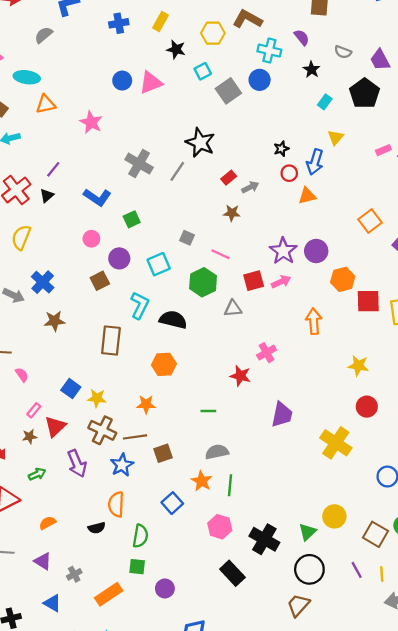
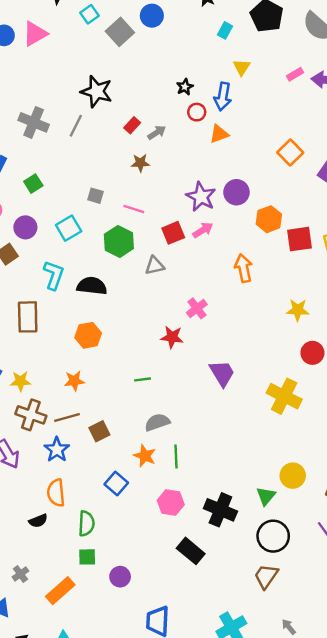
purple trapezoid: (282, 415) -> (222, 373), turned -36

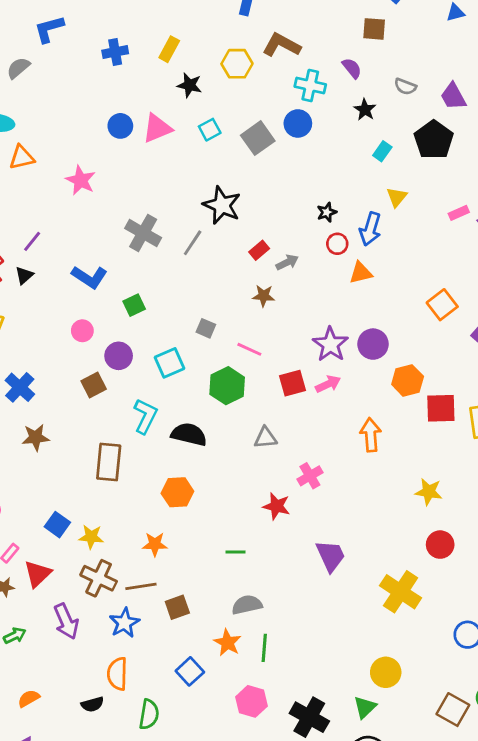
cyan square: (89, 14) -> (210, 130), moved
gray triangle: (155, 266) -> (266, 438), moved
yellow circle: (293, 476) -> (386, 672), moved

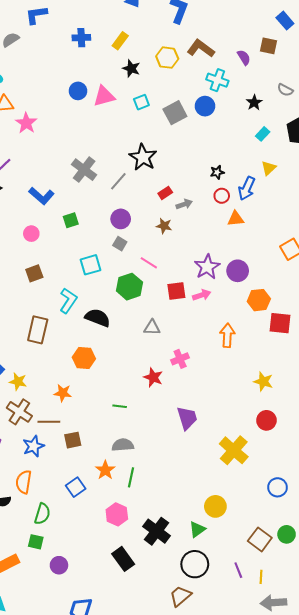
purple semicircle: (352, 68) -> (244, 57), moved
pink star: (81, 180) -> (26, 123), moved
purple circle: (119, 356) -> (121, 219), moved

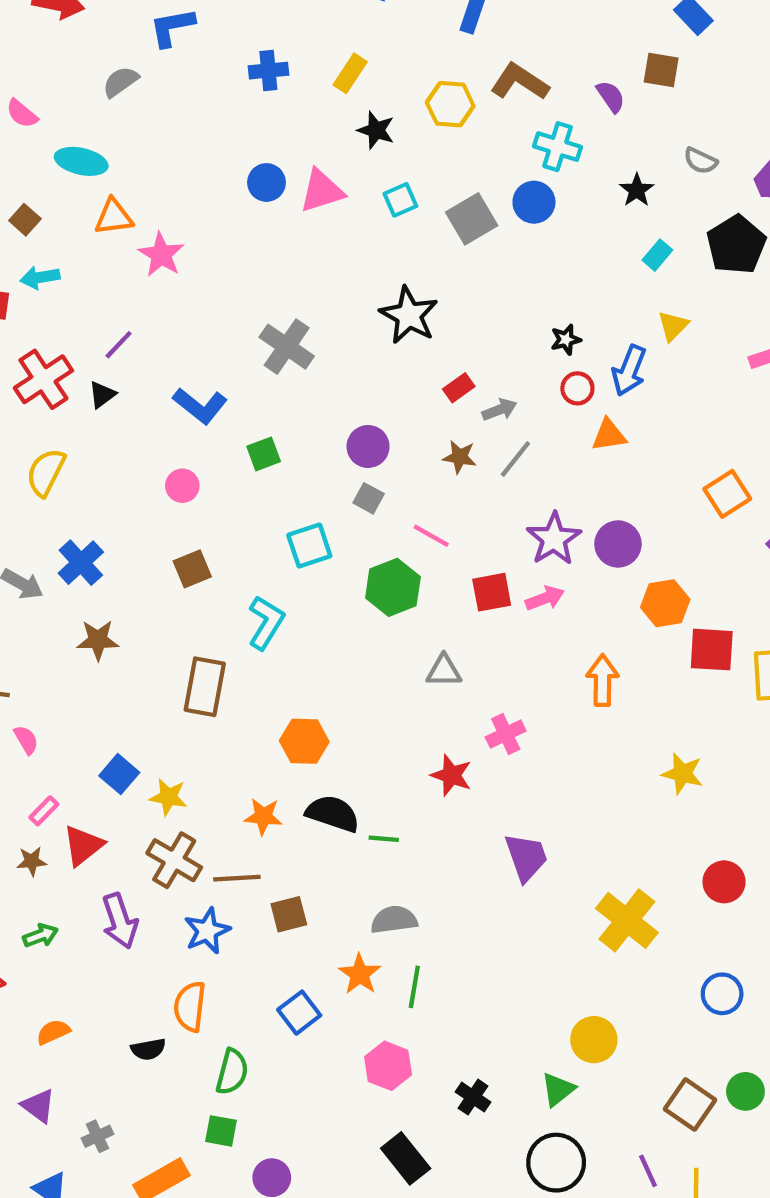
gray line: (118, 181) -> (515, 459), moved
black semicircle: (98, 318) -> (333, 814), moved
red circle: (266, 420) -> (724, 882), moved
black cross: (157, 531) -> (473, 1097), size x0.6

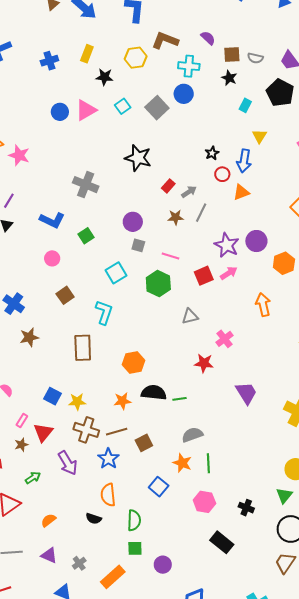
brown square: (661, 70) -> (232, 55), moved
black semicircle: (148, 1049) -> (94, 519), turned 42

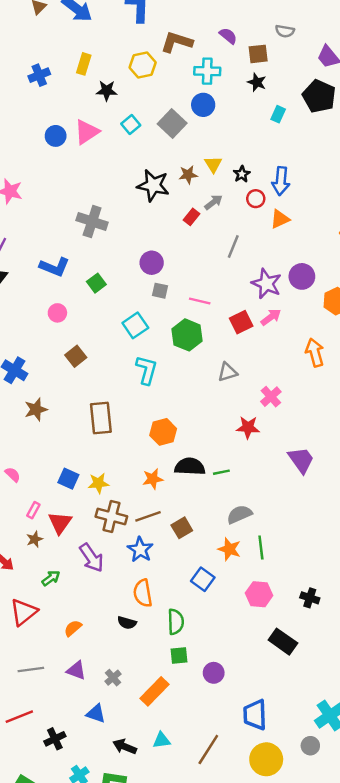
gray semicircle: (255, 58) -> (285, 31), moved
yellow triangle: (260, 136) -> (213, 164), moved
gray arrow: (189, 192) -> (214, 202), moved
brown star: (176, 217) -> (188, 175), moved
cyan L-shape: (104, 312) -> (147, 370), moved

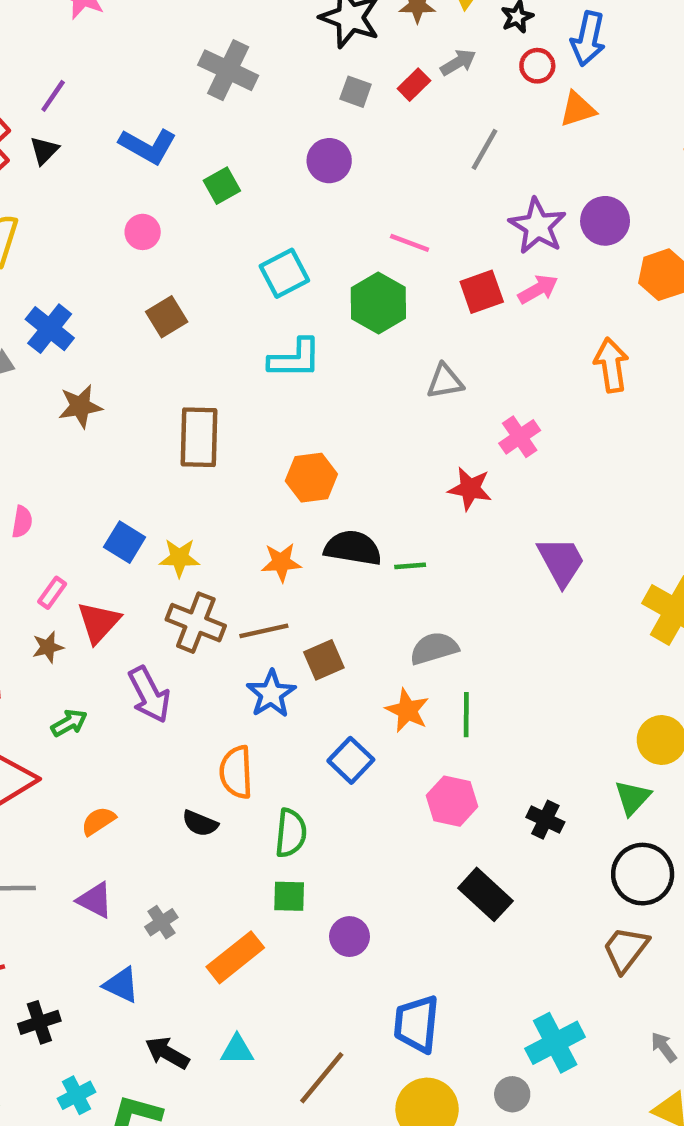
gray square: (160, 291) -> (356, 92), moved
cyan L-shape: (147, 370) -> (295, 359), turned 68
pink semicircle: (13, 475) -> (22, 522), turned 49
blue star: (140, 550) -> (271, 694), moved

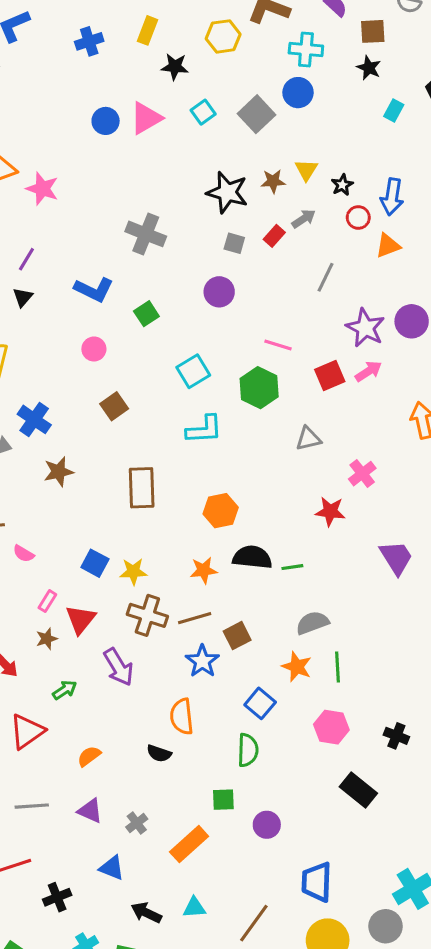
pink semicircle: (22, 522) -> (24, 554), turned 115
green semicircle: (291, 833) -> (248, 750), moved
gray circle: (512, 1094) -> (386, 926), size x1.4

